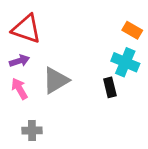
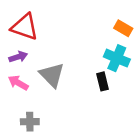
gray triangle: (56, 80) -> (52, 75), turned -44
pink arrow: (19, 89) -> (18, 83), turned -30

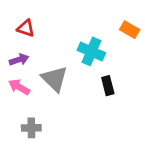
red triangle: (25, 27) -> (26, 28), size x0.6
cyan cross: (117, 58) -> (91, 51), moved

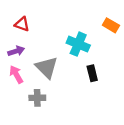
pink arrow: (19, 87) -> (16, 74), turned 30
gray cross: (31, 128) -> (37, 98), moved

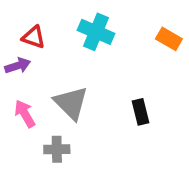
cyan cross: (78, 44) -> (96, 32), moved
purple arrow: (16, 51) -> (18, 66), moved

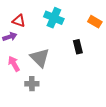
black rectangle: (141, 112) -> (78, 47), moved

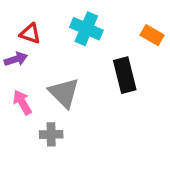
black rectangle: (78, 47) -> (125, 75), size x1.5

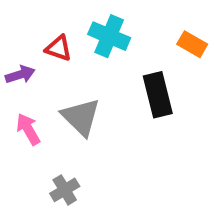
red triangle: (30, 33) -> (59, 48), moved
gray cross: (51, 134) -> (65, 190), moved, turned -30

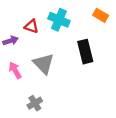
orange rectangle: (192, 44) -> (101, 15), moved

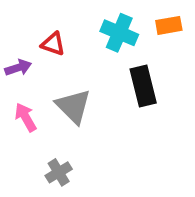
orange rectangle: (101, 15) -> (169, 25), turned -40
cyan cross: (59, 20) -> (119, 33), moved

